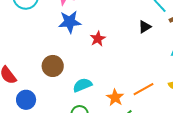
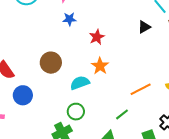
blue star: (70, 22) -> (69, 19), size x0.6
orange star: (115, 98) -> (100, 66), moved

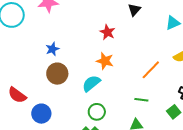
blue star: (69, 19) -> (52, 49), moved
red star: (97, 37) -> (107, 32), moved
green line: (122, 114) -> (141, 100), turned 64

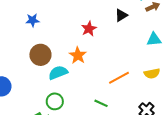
blue star: (52, 49) -> (33, 20), moved
brown circle: (57, 74) -> (40, 55), moved

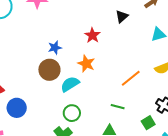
blue star: (33, 20) -> (55, 48), moved

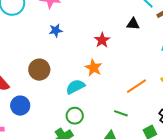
black triangle: (122, 16) -> (133, 24), turned 40
blue star: (55, 48) -> (56, 30), moved
brown circle: (49, 70) -> (39, 70), moved

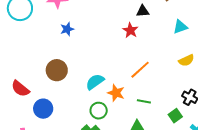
red star: (102, 40) -> (130, 30), moved
orange star: (94, 68) -> (116, 93), moved
orange line: (137, 86) -> (140, 70), moved

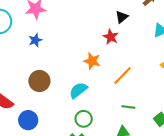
black triangle: (143, 11) -> (122, 17), turned -32
blue star: (67, 29) -> (35, 40), moved
orange star: (116, 93) -> (92, 61), moved

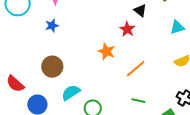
black triangle: (122, 17) -> (140, 10), turned -48
cyan semicircle: (78, 90) -> (71, 93), moved

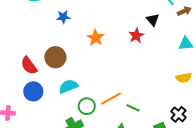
orange star: (106, 51) -> (96, 38), moved
orange line: (136, 69) -> (111, 99), moved
red semicircle: (15, 84) -> (29, 66), moved

